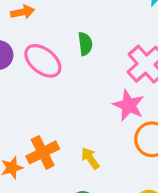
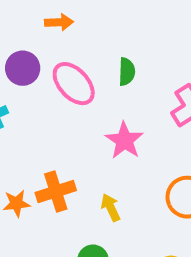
pink star: (129, 105) -> (124, 140), moved

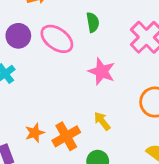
orange cross: (56, 192) -> (66, 136), moved

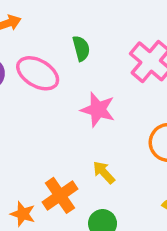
orange star: (35, 133) -> (23, 214), moved, turned -30

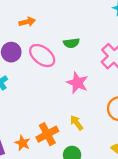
green semicircle: (81, 48) -> (71, 43), turned 91

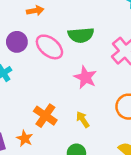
green semicircle: (71, 43) -> (81, 35), size x1.5
orange cross: (47, 134) -> (45, 116), moved, turned -30

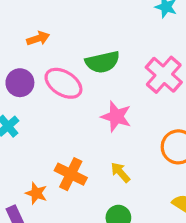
orange star: (25, 138) -> (36, 193), moved

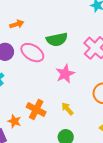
pink star: (116, 117) -> (65, 74), turned 30

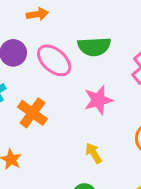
orange cross: (36, 109) -> (32, 113), moved

